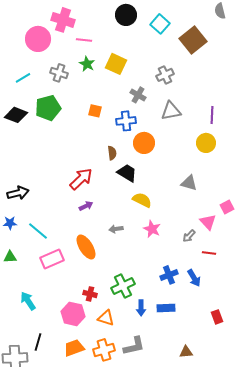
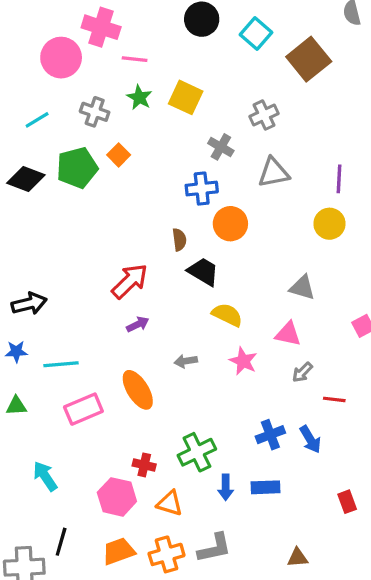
orange square: (95, 111) -> (119, 155), moved, turned 32
pink triangle: (208, 222) -> (288, 334), moved, turned -36
cyan line: (38, 231) -> (61, 364), turned -45

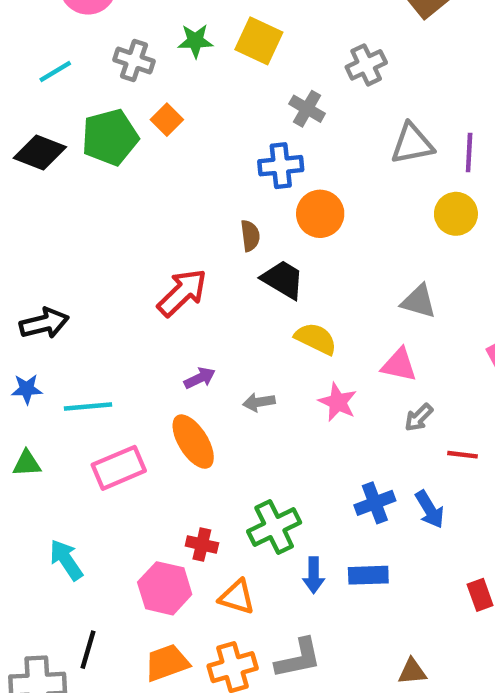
green star: (139, 97) -> (195, 41), turned -30
gray triangle: (274, 173) -> (412, 144), moved
purple arrow: (138, 324) -> (200, 378), moved

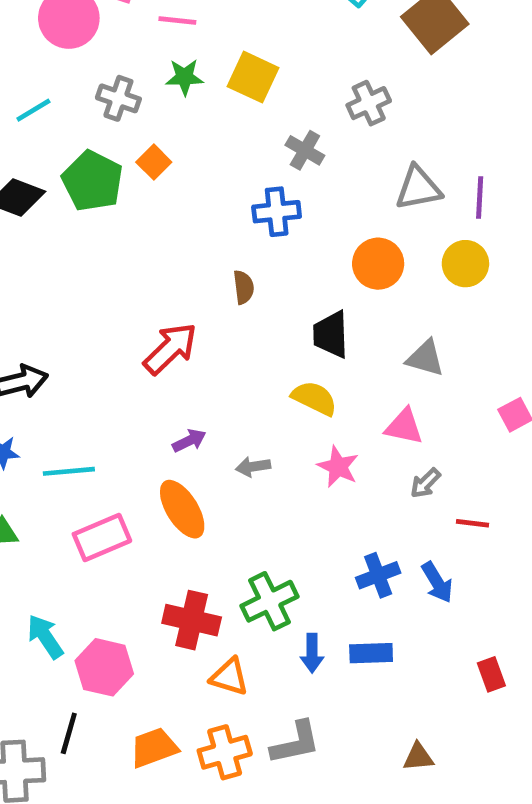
green pentagon: (110, 137) -> (92, 181), turned -30
orange circle: (320, 214) -> (378, 264), moved
black trapezoid: (283, 280) -> (331, 334), moved, turned -123
red cross: (202, 544) -> (192, 620), size x1.6
pink hexagon: (165, 588) -> (104, 667), moved

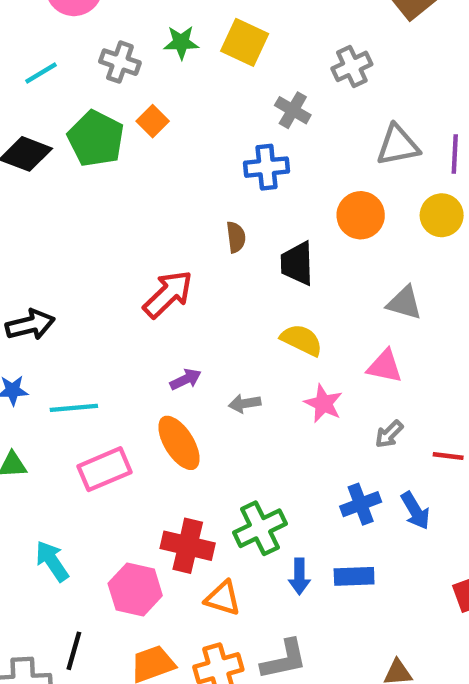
black trapezoid: (331, 334) -> (297, 263), moved
gray arrow: (425, 483) -> (389, 434), moved
pink hexagon: (104, 667) -> (135, 590), moved

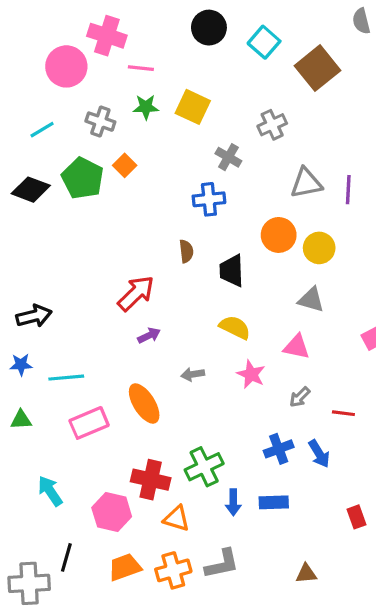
yellow circle: (442, 215) -> (319, 248), moved
purple arrow: (186, 379) -> (149, 335), moved

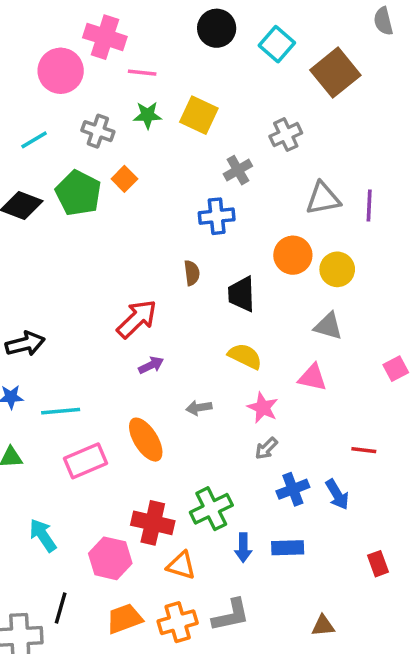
gray cross: (228, 157) -> (238, 170), turned 30
gray arrow: (300, 397) -> (266, 448), moved

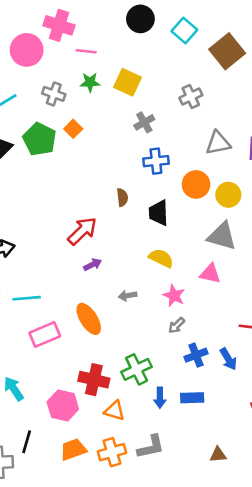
gray cross: (238, 170) -> (144, 122), moved
blue cross: (217, 216) -> (156, 161), moved
gray triangle: (328, 326) -> (222, 236), size x1.4

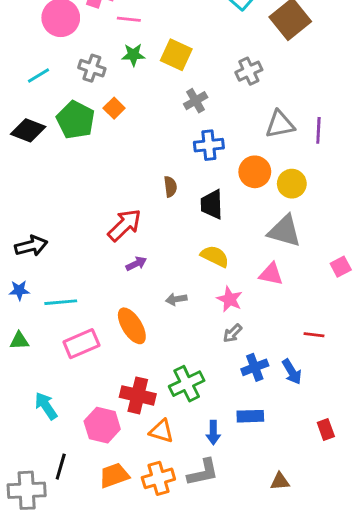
blue arrow: (160, 398) -> (213, 432), moved

